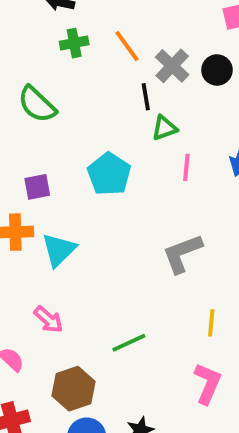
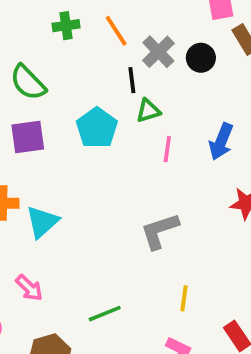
cyan pentagon: (109, 174) -> (97, 128), moved
purple square: (37, 187) -> (28, 137), moved, size x1.4

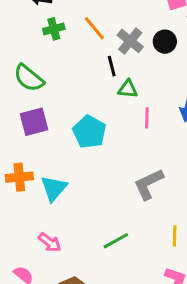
green triangle: (148, 111) -> (128, 89), turned 30
cyan pentagon: (97, 128) -> (89, 132), moved
green line: (105, 314) -> (116, 241), moved

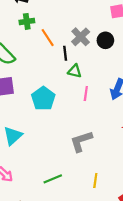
orange line: (94, 28) -> (48, 38), moved

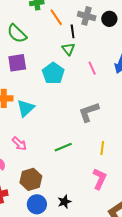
gray cross: (81, 37) -> (87, 16), turned -30
green triangle: (75, 71) -> (68, 49), moved, turned 40
pink line: (86, 94) -> (92, 68), turned -32

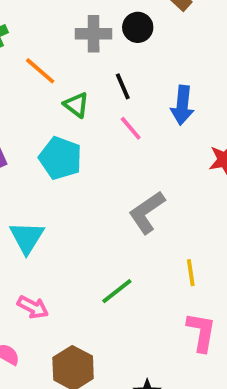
orange line: (56, 17) -> (40, 71), moved
black line: (73, 31) -> (123, 86), moved

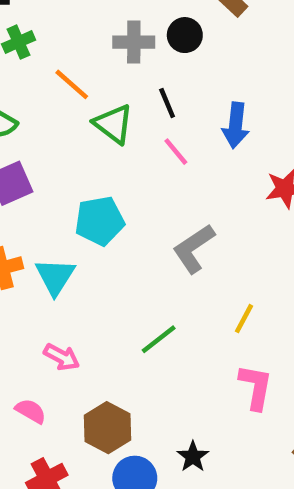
green triangle: (76, 105) -> (113, 124), size x1.4
cyan pentagon: (60, 158) -> (100, 221), moved, turned -30
yellow line: (191, 273) -> (244, 319), turned 36

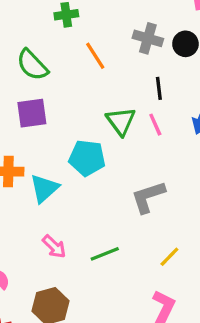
green triangle: (113, 124) -> (121, 121), moved
pink arrow: (62, 357) -> (54, 247), moved

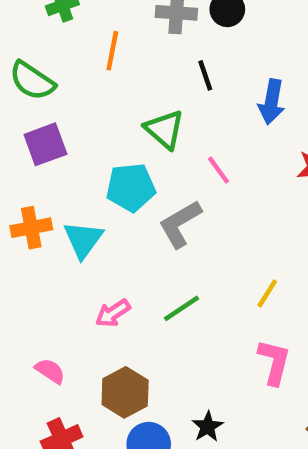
orange line: (95, 56) -> (112, 51), turned 56
pink line: (155, 125) -> (219, 170), moved
gray L-shape: (148, 197) -> (180, 224), moved
pink arrow: (54, 247) -> (113, 313), turned 115

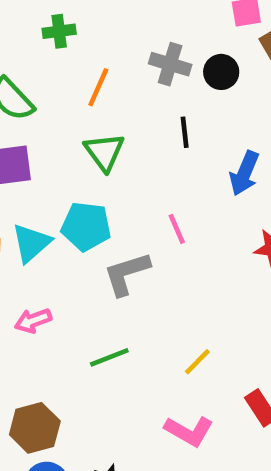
green triangle: (164, 129) -> (104, 152), moved
cyan triangle: (83, 240) -> (31, 243), moved
pink arrow: (113, 313) -> (33, 321), moved
pink L-shape: (274, 362) -> (189, 431), turned 93

